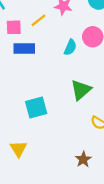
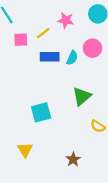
blue rectangle: (24, 49) -> (50, 57), moved
brown star: (83, 159) -> (73, 159), moved

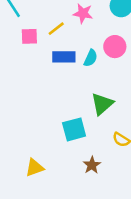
cyan square: (41, 112) -> (74, 129), moved
yellow triangle: (25, 150) -> (35, 168), turned 42
brown star: (73, 159) -> (92, 165), moved

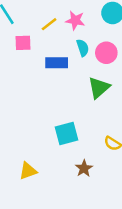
yellow line: (56, 29) -> (49, 24), moved
cyan semicircle: (91, 58) -> (83, 48), moved, turned -42
green triangle: (102, 104) -> (99, 88), moved

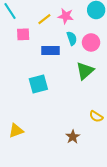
cyan square: (67, 134) -> (38, 84), moved
yellow triangle: (28, 171) -> (16, 131), moved

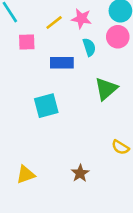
pink circle: (91, 42) -> (118, 37), moved
yellow triangle: (16, 131) -> (26, 175), moved
brown star: (73, 137) -> (80, 173), moved

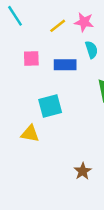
pink square: (27, 42) -> (31, 58), moved
yellow triangle: (26, 175) -> (30, 134), moved, turned 30

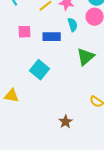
cyan square: (50, 106) -> (40, 70), turned -36
yellow triangle: (30, 134) -> (12, 96), moved

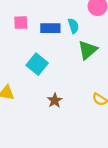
cyan semicircle: (73, 25) -> (73, 26), moved
brown star: (66, 122) -> (55, 100), moved

